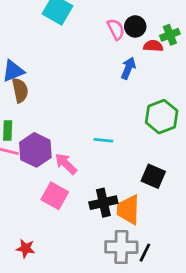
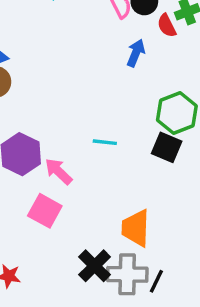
red semicircle: (153, 46) -> (167, 26), turned -120
black square: (153, 176) -> (167, 147), moved
black cross: (103, 203) -> (95, 266), moved, turned -32

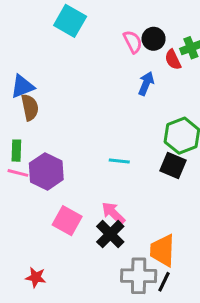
pink arrow: (59, 171) -> (113, 213), moved
orange trapezoid: (136, 228) -> (162, 250), moved
black cross: (95, 266) -> (110, 234), moved

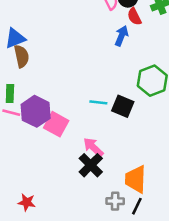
red semicircle: (173, 60) -> (134, 17), moved
black square: (173, 165) -> (123, 106), moved
pink square: (67, 221) -> (56, 124), moved
gray cross: (139, 276) -> (115, 201), size x0.6

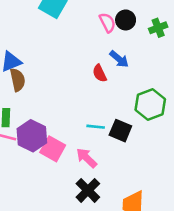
red semicircle: (134, 17) -> (100, 73), moved
blue arrow: (121, 36) -> (119, 59), turned 108
pink arrow: (93, 147) -> (87, 158), moved

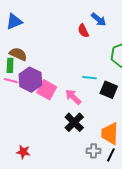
brown semicircle: (18, 80) -> (18, 54), moved, turned -54
cyan line: (96, 127) -> (89, 78), moved
black square: (120, 131) -> (109, 90), moved

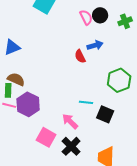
blue arrow: (99, 19) -> (95, 45), turned -56
pink square: (47, 90) -> (46, 137), moved

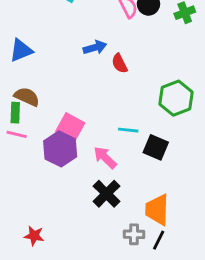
blue arrow: (95, 45) -> (95, 47), moved
purple hexagon: (28, 104) -> (60, 149), moved
pink square: (46, 137) -> (70, 127), moved

